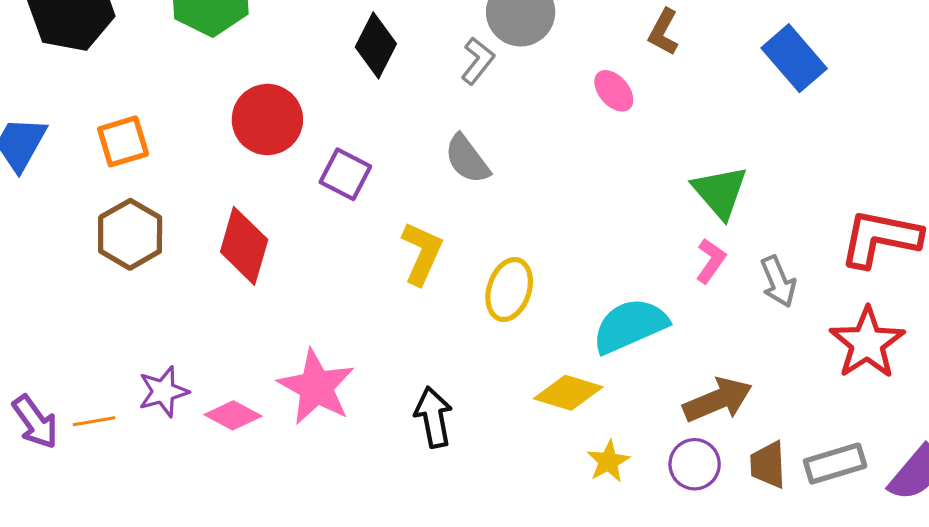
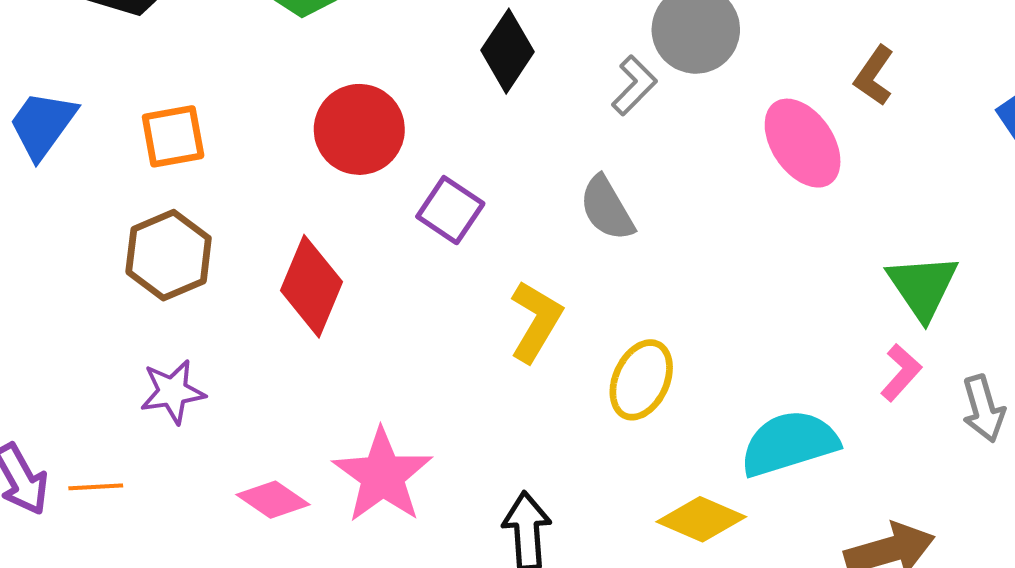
pink ellipse: (614, 91) -> (803, 143), size x1.6
purple star: (163, 392) -> (173, 392), moved

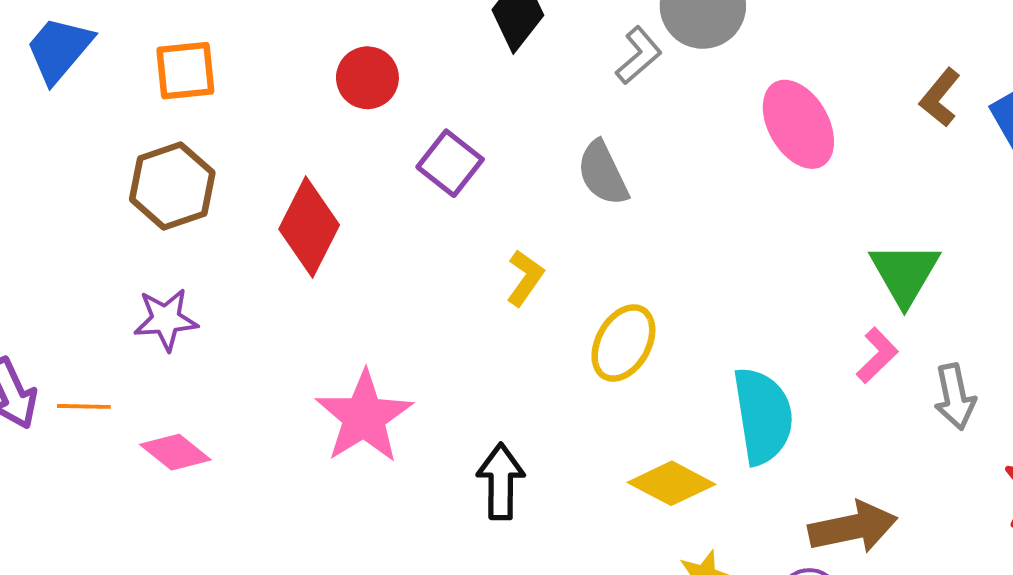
brown L-shape: (874, 76) -> (940, 97), moved
red circle: (359, 129) -> (367, 78), size x0.7
yellow L-shape: (536, 321) -> (525, 278), size x0.7
cyan semicircle: (789, 443) -> (763, 416), turned 94
pink diamond: (273, 500) -> (175, 452), moved

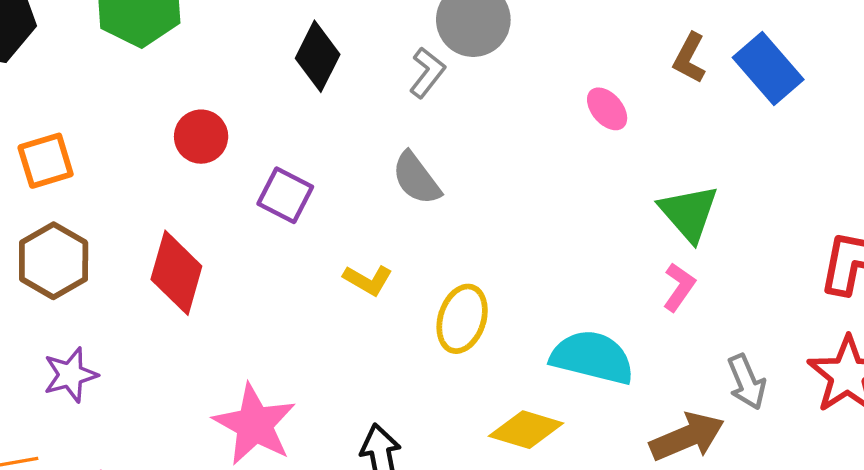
pink ellipse: (798, 124) -> (607, 109), moved, size x0.6
yellow L-shape: (525, 278) -> (368, 280), turned 96
gray arrow: (955, 397) -> (747, 382), moved
cyan semicircle: (763, 416) -> (592, 357), turned -56

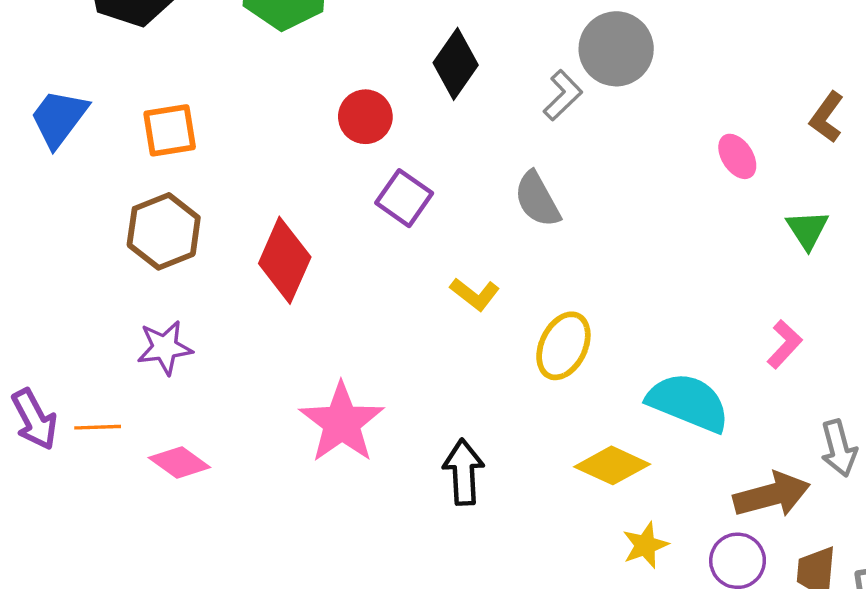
red circle: (201, 137) -> (365, 117), moved
green triangle: (689, 213) -> (807, 230), moved, size x0.7

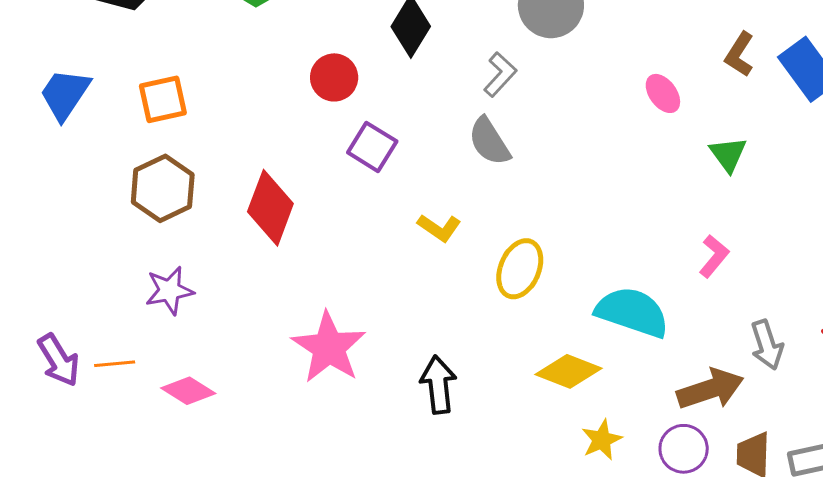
gray L-shape: (563, 95) -> (500, 75), moved

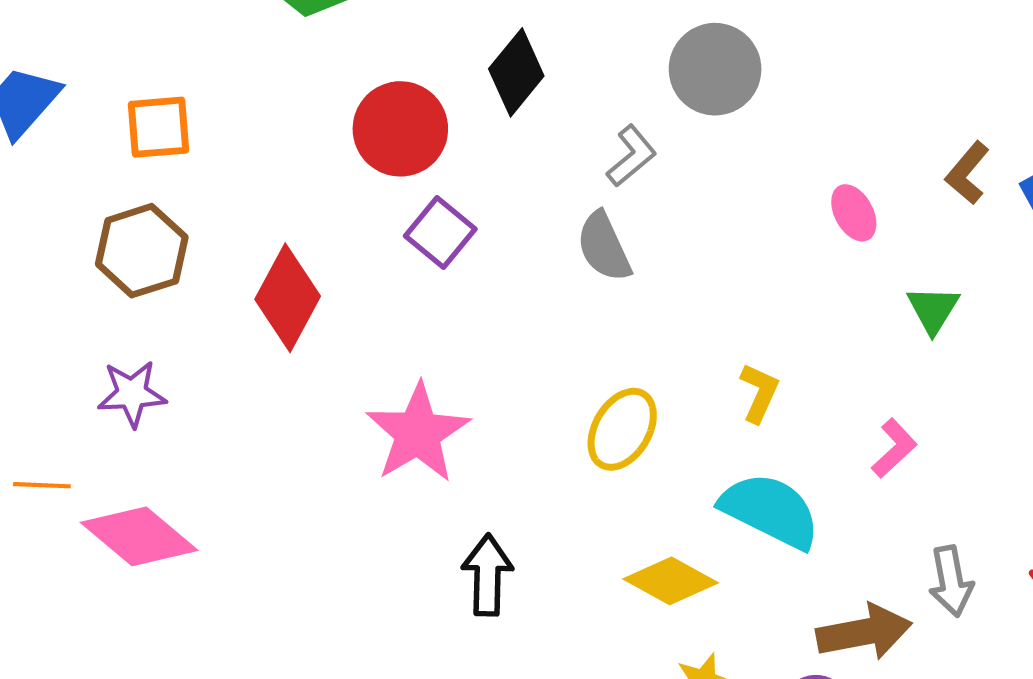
red circle: (334, 77) -> (400, 129), size x1.4
yellow L-shape: (439, 228) -> (759, 393), moved, turned -108
pink star: (329, 347) -> (418, 433), moved
pink diamond: (188, 391) -> (139, 536), size x1.5

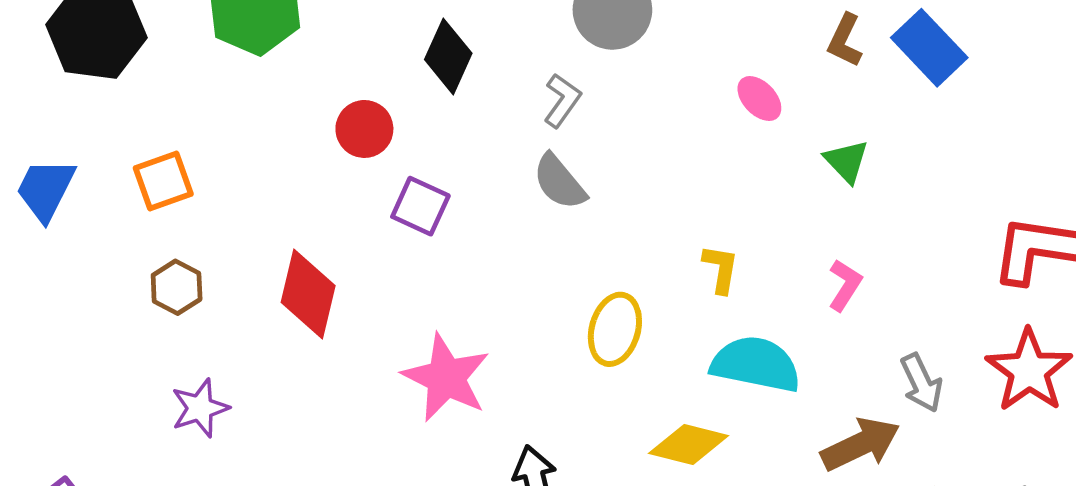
red circle: (400, 129) -> (364, 129), size x0.7
brown hexagon: (142, 251) -> (177, 287), size x0.7

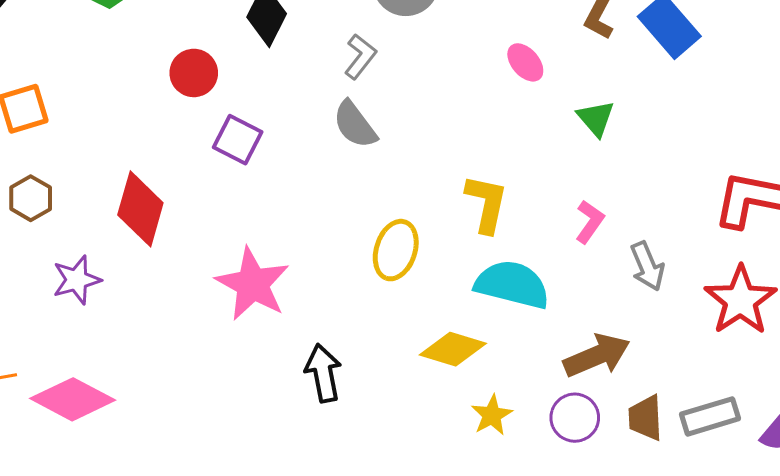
yellow L-shape: (721, 269) -> (486, 203), size x1.4
gray arrow: (921, 383) -> (647, 266), moved
purple star: (200, 408) -> (77, 280), moved

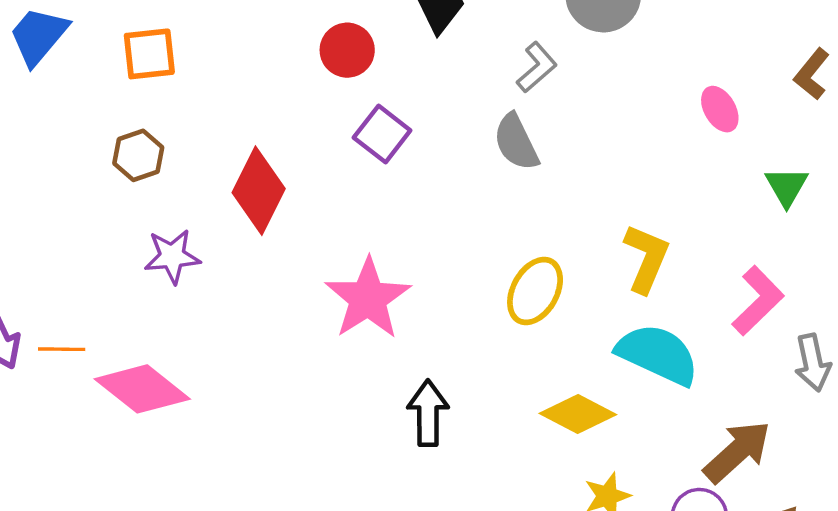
pink L-shape: (590, 222) -> (758, 301), size x1.4
brown arrow: (597, 356) -> (737, 452), turned -30

